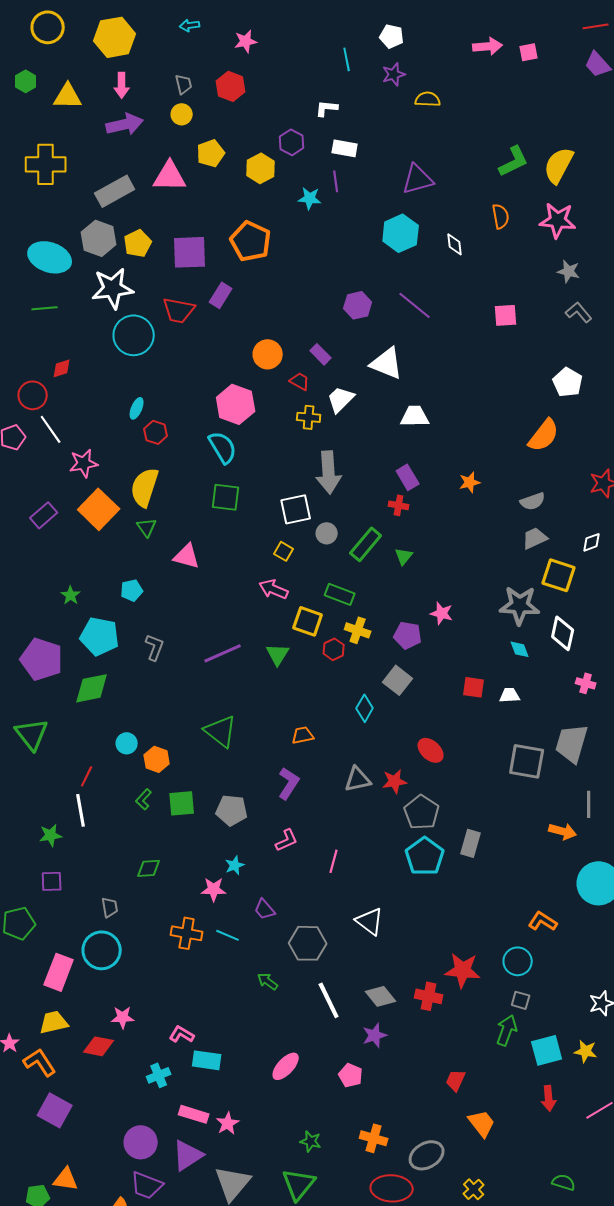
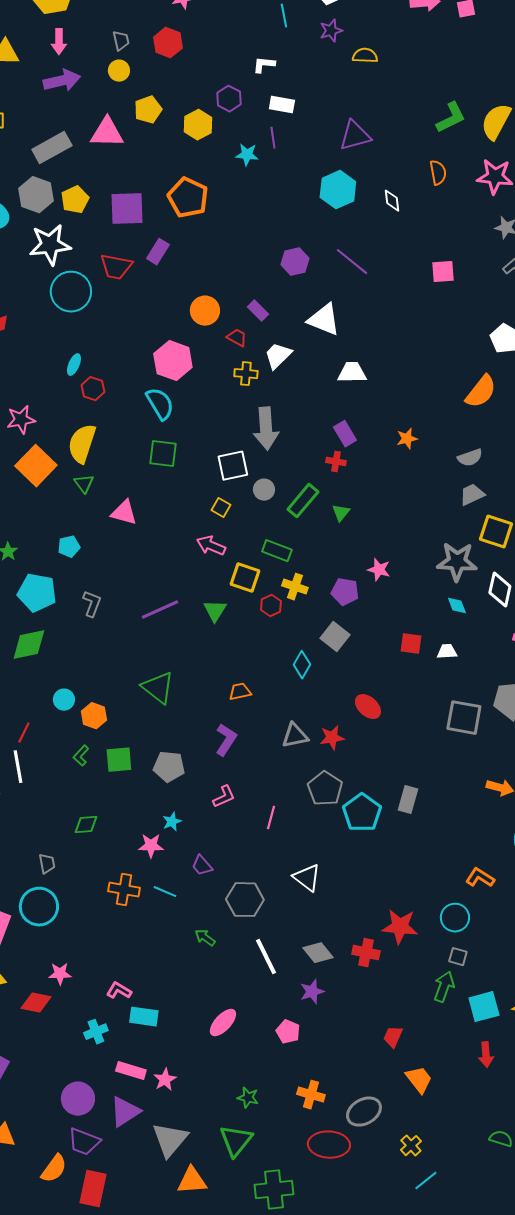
gray pentagon: (422, 812) -> (325, 789), moved

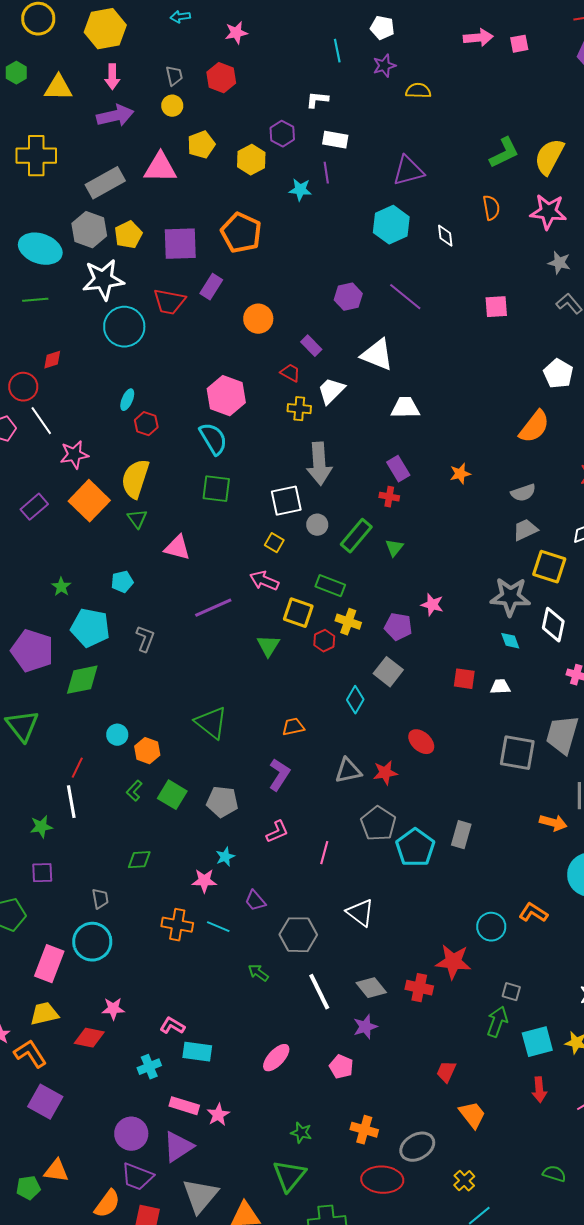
orange circle: (205, 311) -> (258, 319), moved
purple line: (160, 610) -> (213, 608), moved
green square: (119, 760) -> (172, 795), turned 36
cyan circle: (455, 918) -> (491, 927), moved
gray triangle: (170, 1140) -> (200, 1196), moved

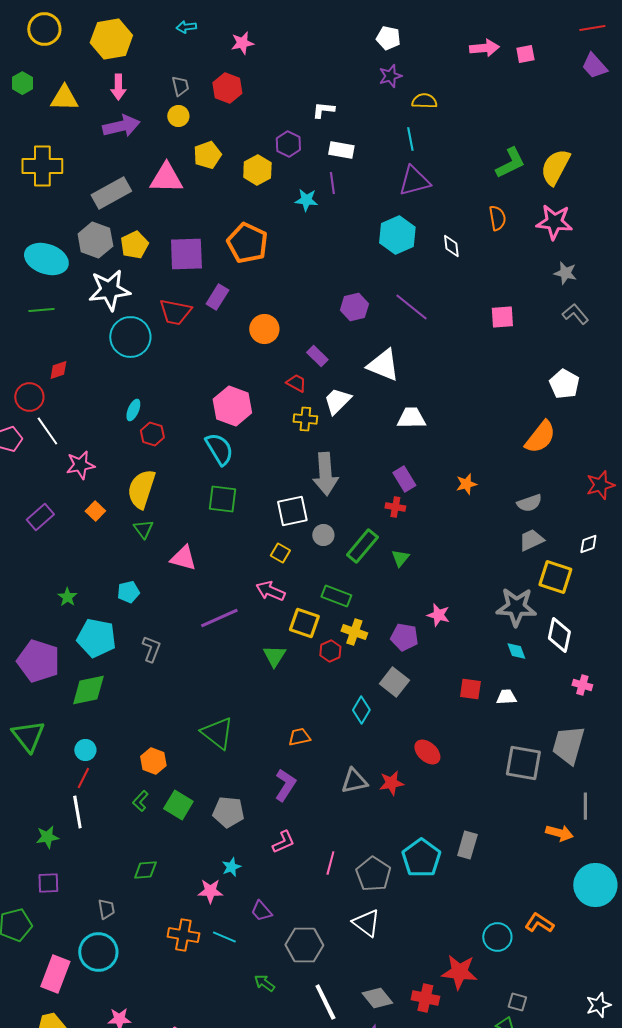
cyan line: (337, 51) -> (410, 139), moved
orange square: (89, 501) -> (95, 511), size x0.5
cyan circle: (117, 735) -> (85, 750), moved
gray pentagon: (378, 824) -> (373, 874), moved

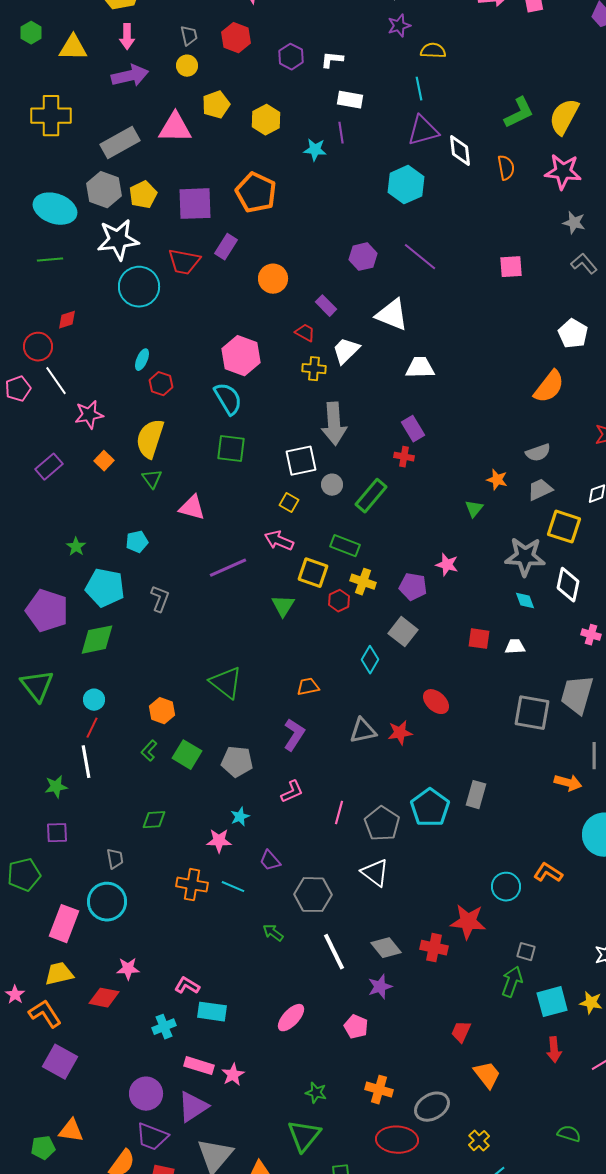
purple hexagon: (288, 144) -> (291, 57), moved
white diamond: (451, 246) -> (460, 151), moved, size x1.4
orange star: (466, 484) -> (497, 480), moved, turned 30
green triangle: (400, 558) -> (474, 509), moved

